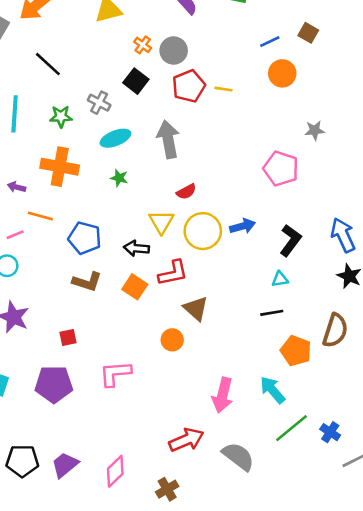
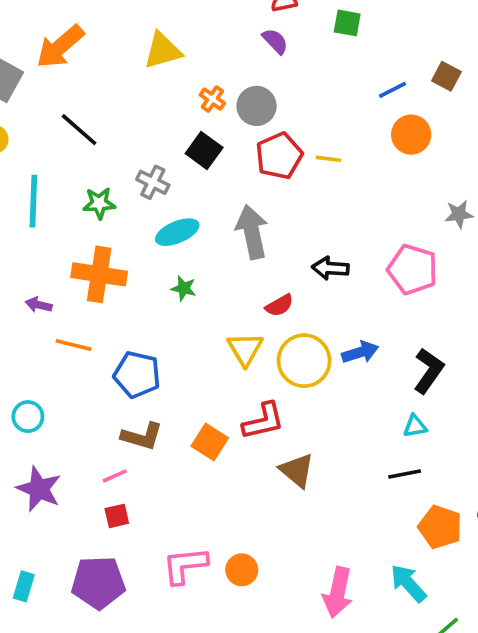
pink line: (15, 235) -> (115, 476), moved
black arrow: (136, 248) -> (330, 268), moved
orange circle: (172, 340) -> (242, 570), moved

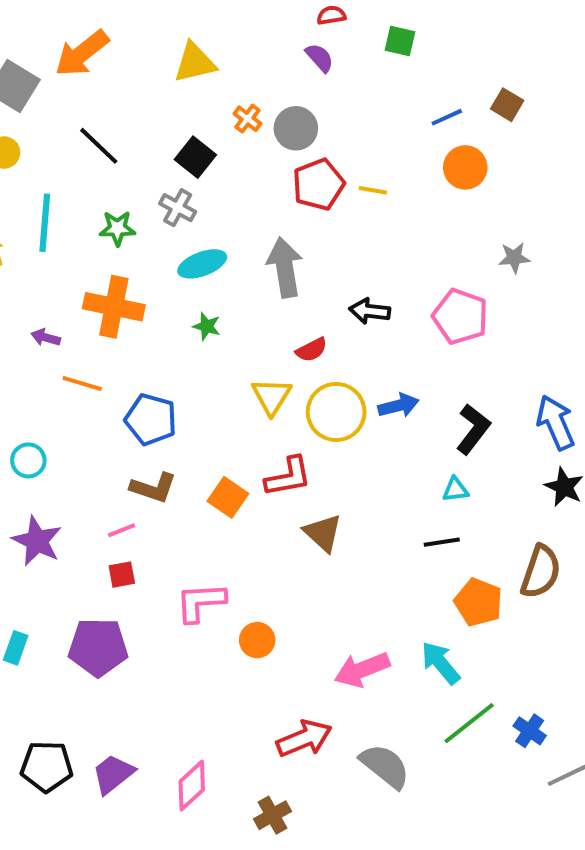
black square: (204, 151) -> (195, 157), moved
pink L-shape: (185, 565) -> (201, 602), moved
pink arrow: (338, 592) -> (362, 670), turned 54

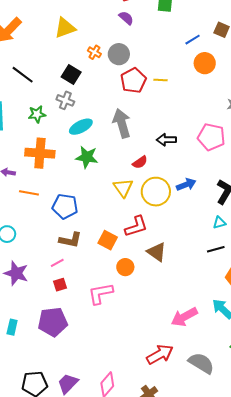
green star: (207, 326) -> (87, 157), size x1.6
orange circle: (257, 640) -> (125, 267), moved

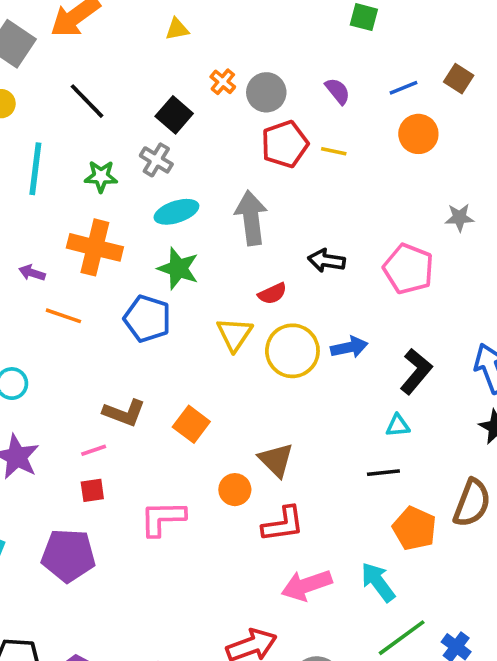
purple semicircle: (126, 18) -> (338, 91), moved
yellow triangle: (65, 28) -> (177, 29), size x0.6
blue pentagon: (65, 206) -> (147, 319), moved
red L-shape: (136, 226) -> (283, 524), moved
orange circle: (125, 267) -> (235, 490), moved

